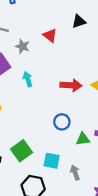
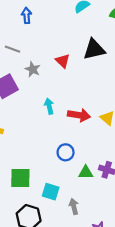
black triangle: (79, 21) -> (94, 49), size x1.5
cyan arrow: (28, 79) -> (49, 106), moved
green square: (22, 151) -> (20, 178), turned 30

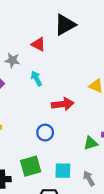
cyan arrow: (49, 106) -> (36, 78), moved
red arrow: (79, 115) -> (63, 104), moved
blue circle: (66, 152) -> (45, 133), moved

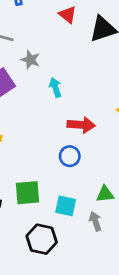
red triangle: (38, 44) -> (68, 15), moved
blue circle: (45, 133) -> (70, 156), moved
green triangle: (91, 143) -> (105, 194), moved

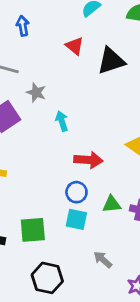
green triangle: (105, 194) -> (112, 204), moved
cyan square: (66, 206) -> (76, 219), moved
gray arrow: (95, 221) -> (103, 260), turned -30

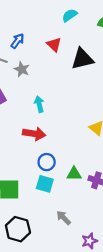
blue arrow: (23, 26) -> (17, 41), moved, turned 42
gray star: (36, 92) -> (22, 69), moved
red arrow: (88, 160) -> (34, 134), moved

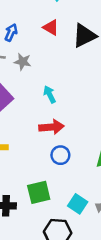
blue circle: (47, 162) -> (60, 155), moved
cyan square: (45, 184) -> (78, 204), moved, turned 30

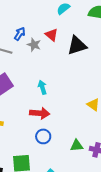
gray star: (23, 62) -> (34, 45), moved

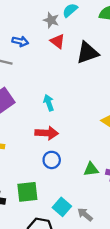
blue arrow: (20, 34) -> (20, 41), turned 72
gray star: (34, 45) -> (51, 20), moved

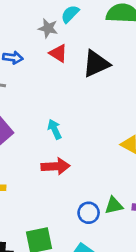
blue circle: (52, 160) -> (89, 213), moved

